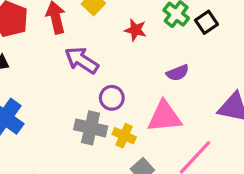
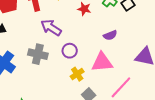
gray cross: (91, 128) -> (38, 54), moved
yellow cross: (124, 136) -> (77, 74), turned 32

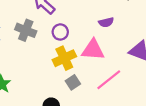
yellow cross: (77, 74) -> (64, 58), size x1.5

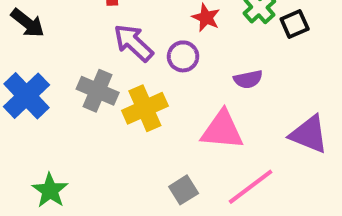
purple circle: (60, 32) -> (183, 56), moved
yellow cross: (64, 58) -> (145, 108), moved

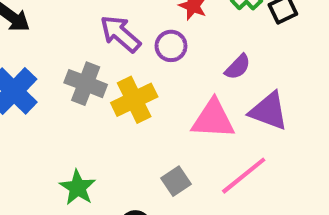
purple semicircle: (248, 79) -> (238, 67), turned -32
purple triangle: (309, 134) -> (269, 111), moved
green star: (50, 190) -> (78, 188), moved

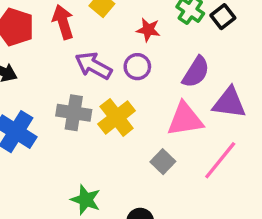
purple semicircle: (238, 67) -> (196, 72), size x1.4
gray square: (176, 181) -> (163, 162), moved

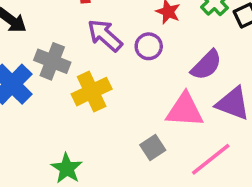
gray cross: (74, 113) -> (52, 61), moved
yellow cross: (117, 117) -> (92, 92), moved

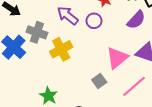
purple semicircle: (206, 65) -> (136, 20), moved
pink triangle: (185, 110) -> (117, 58), turned -40

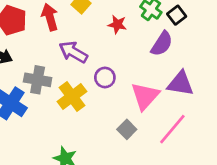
purple circle: (94, 21) -> (105, 78), moved

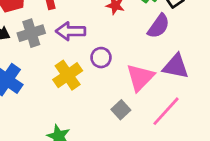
purple arrow: (73, 52) -> (71, 31), turned -32
gray cross: (38, 80) -> (31, 33), moved, turned -30

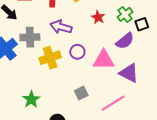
gray cross: (31, 33) -> (30, 37), moved
pink triangle: (140, 77) -> (104, 60), moved, turned 30

